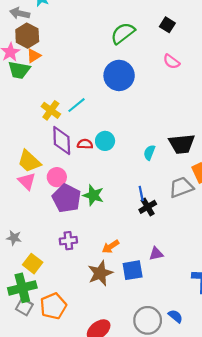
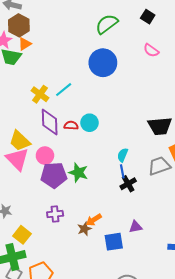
cyan semicircle: (149, 152) -> (123, 155), moved
pink triangle: (27, 181) -> (17, 159), size x1.4
purple pentagon: (67, 198) -> (54, 175), turned -30
brown star: (100, 273) -> (84, 229), moved, size x0.6

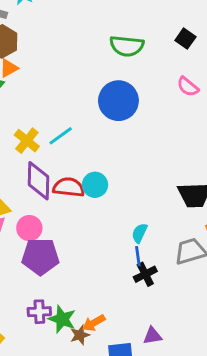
green semicircle: (107, 24) -> (127, 46), turned -140
red semicircle: (71, 125) -> (69, 187), size x1.5
green star: (78, 173) -> (62, 319), moved

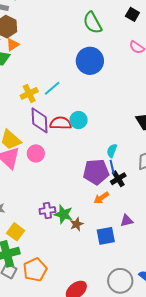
green semicircle: (127, 46) -> (93, 23), turned 60
yellow cross: (27, 141) -> (29, 93), turned 30
purple pentagon: (40, 256) -> (96, 172), moved
orange arrow: (94, 323) -> (101, 198), moved

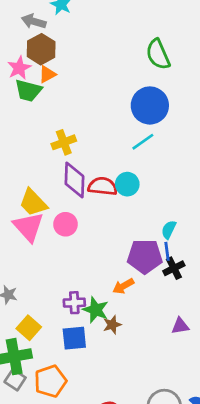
cyan line: (52, 88) -> (143, 142), moved
orange arrow: (101, 198) -> (123, 286), moved
blue square: (106, 236) -> (74, 338), moved

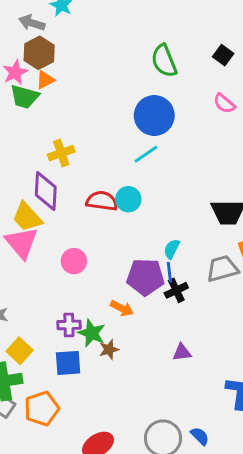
purple diamond: (74, 180) -> (46, 191), moved
pink circle: (66, 224) -> (74, 261), moved
orange arrow: (123, 286) -> (122, 308), turned -125

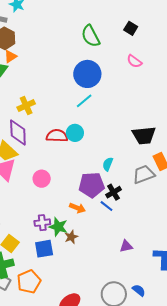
blue line: (169, 272) -> (106, 206), moved, turned -40
purple triangle: (182, 352) -> (126, 246), moved

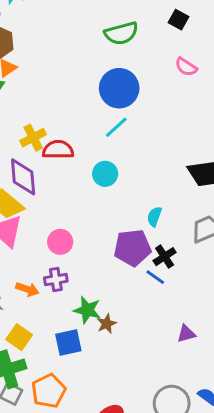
green semicircle: (91, 36) -> (121, 33), turned -75
red semicircle: (57, 136) -> (58, 150), moved
orange arrow: (77, 208) -> (27, 289), moved
purple cross: (42, 223) -> (56, 280), moved

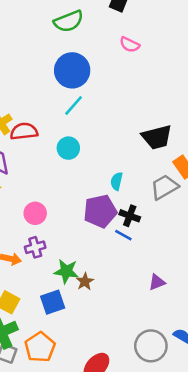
black cross: (165, 257) -> (130, 216), turned -30

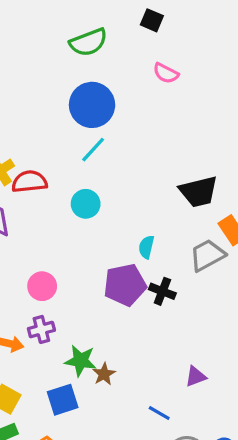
blue line: (123, 235) -> (159, 413), moved

